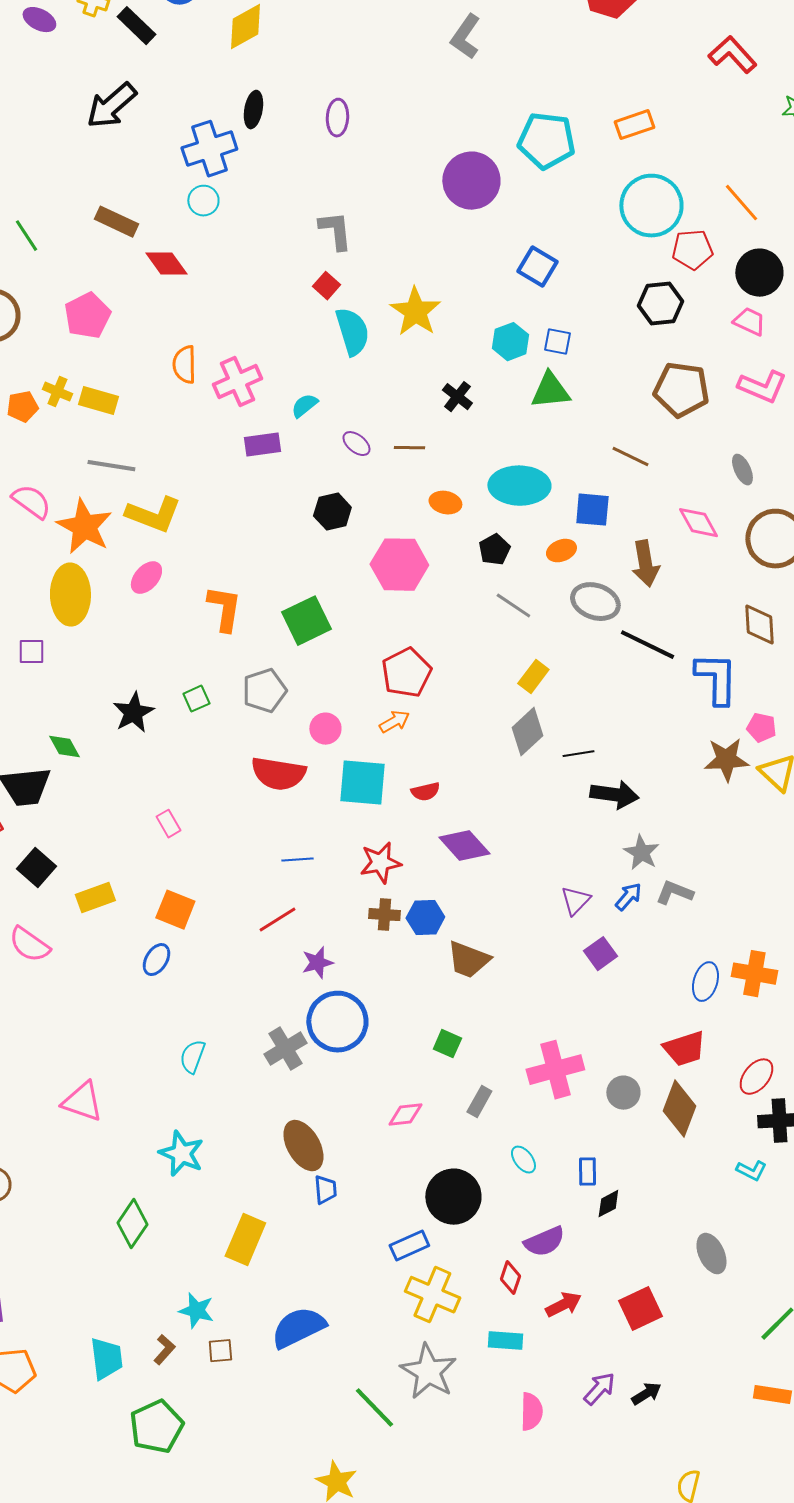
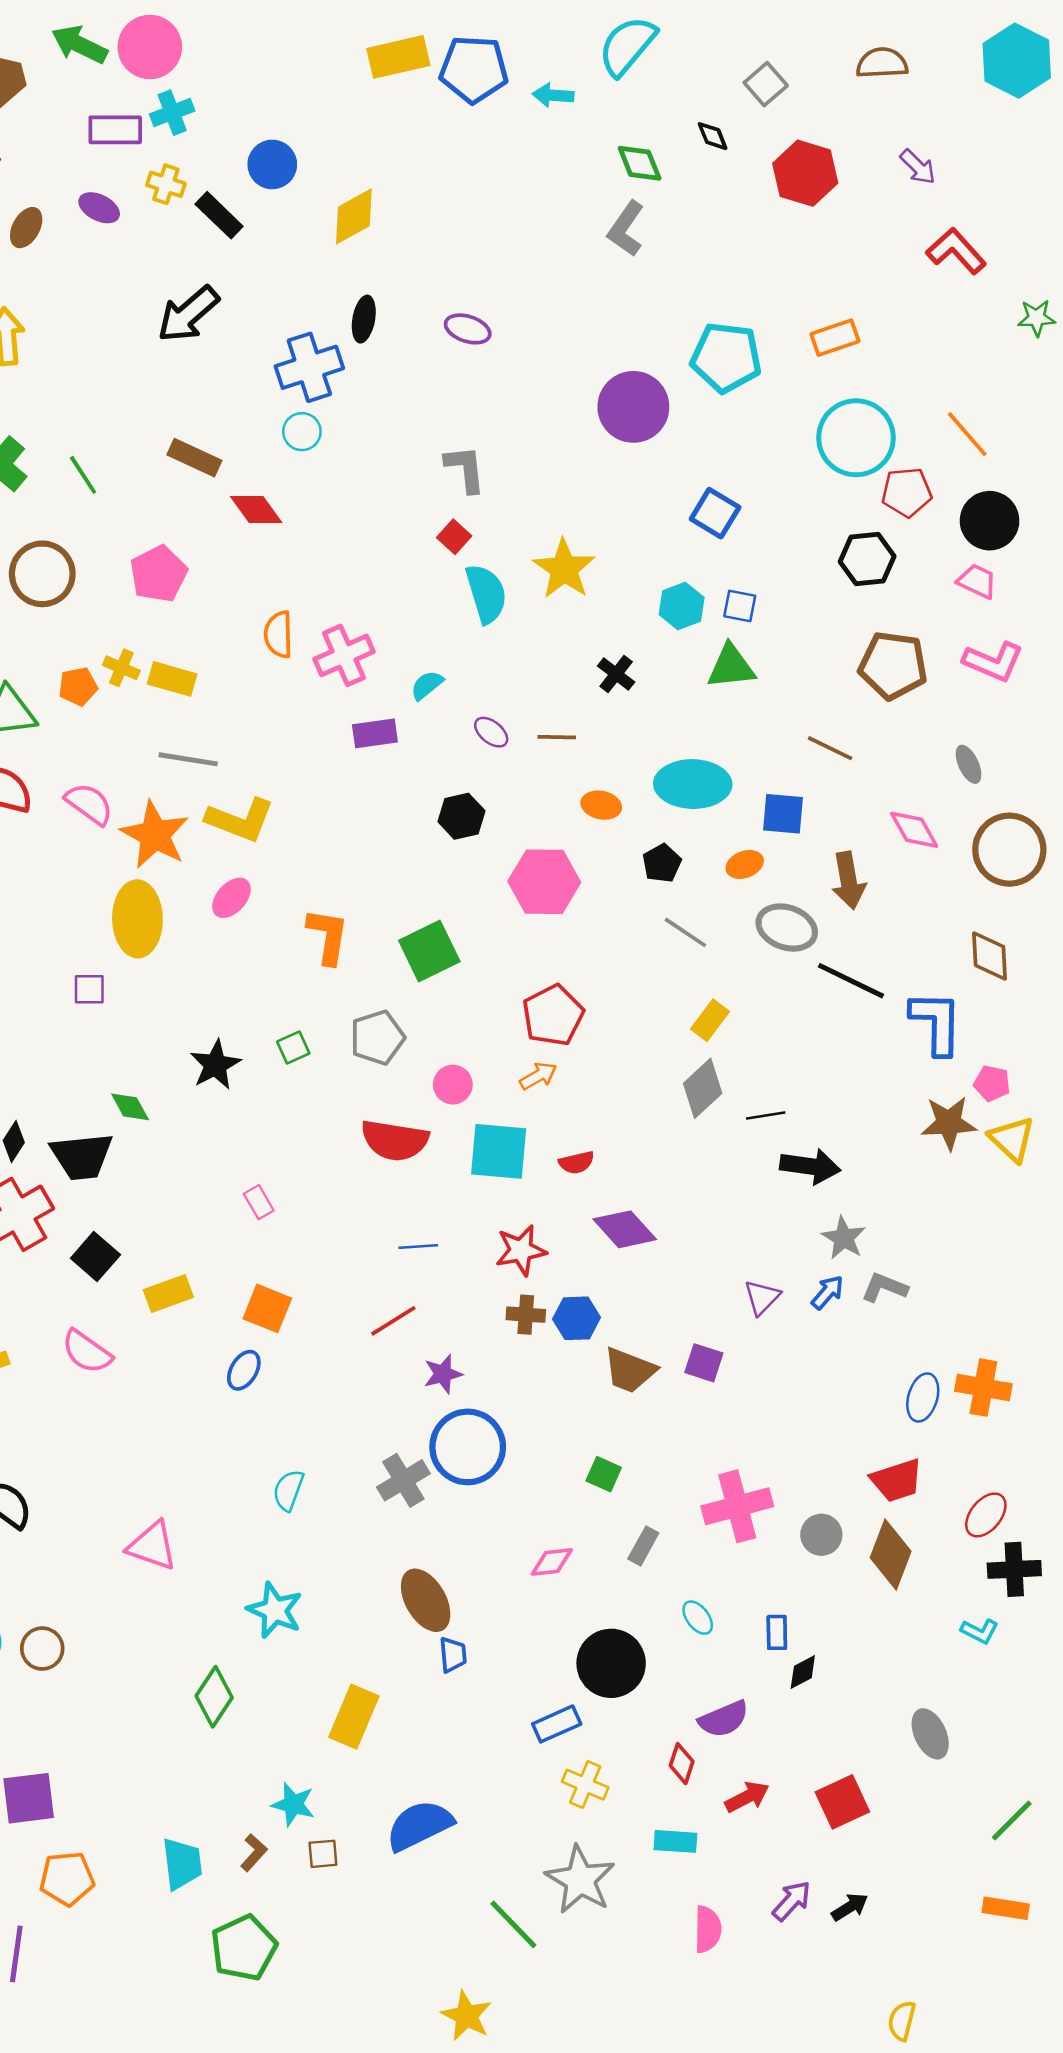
purple ellipse: (337, 118) -> (468, 329), turned -75
purple square: (600, 954) -> (704, 1363), moved, turned -36
yellow cross: (432, 1295) -> (585, 1785), size x0.7

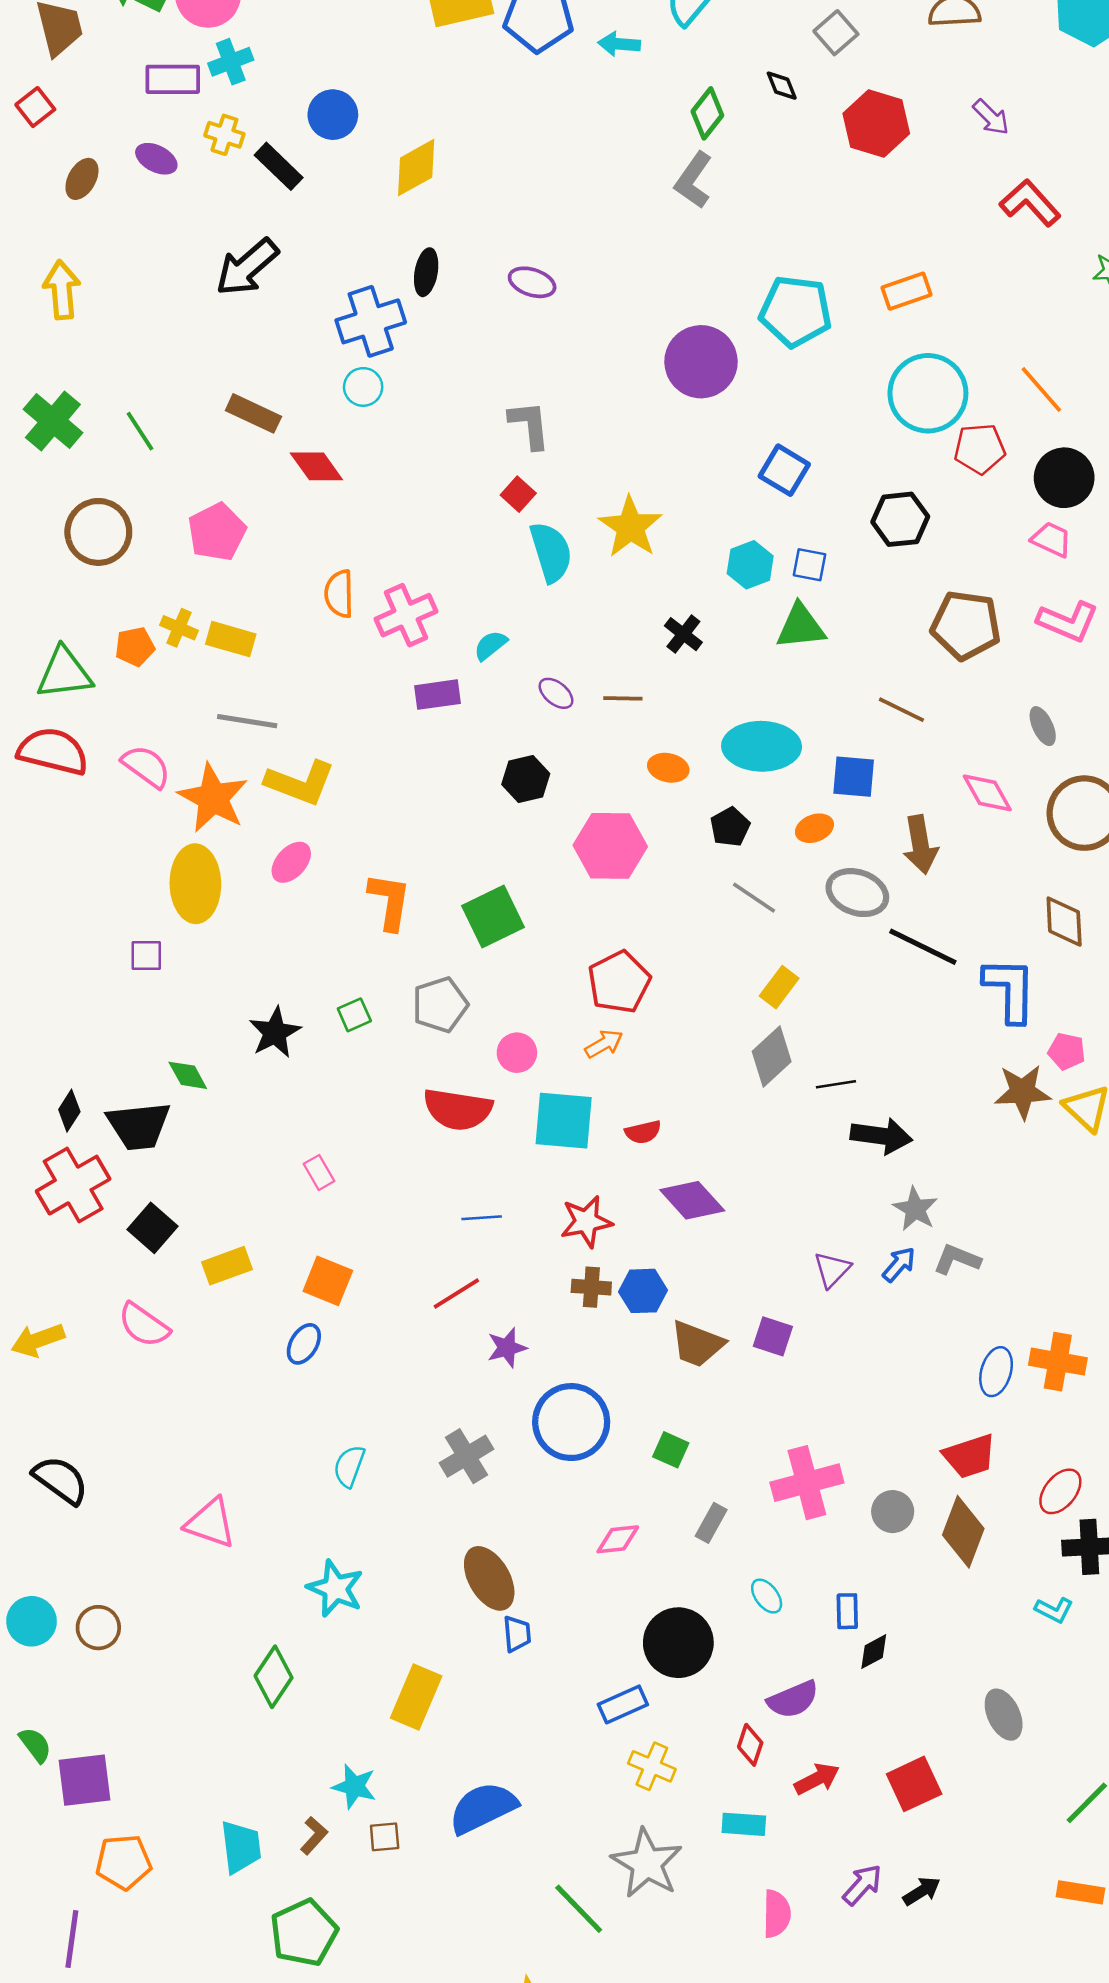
green diamond: (640, 163) -> (707, 113), turned 60
black hexagon: (867, 559) -> (900, 519), moved
blue circle: (468, 1447) -> (571, 1422), moved

